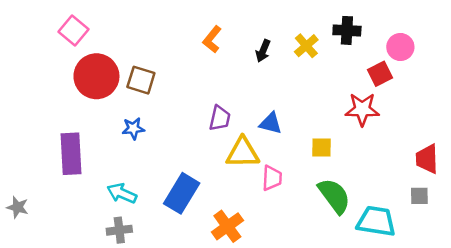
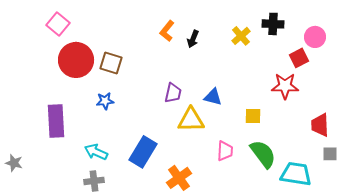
black arrow: (263, 51) -> (193, 39), moved
red trapezoid: (427, 159) -> (320, 125), moved
pink trapezoid: (272, 178) -> (225, 151), moved

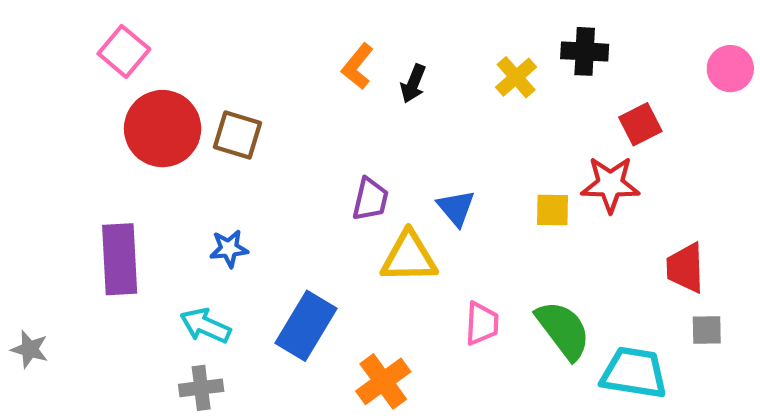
pink circle: (315, 37) -> (730, 69), moved
blue triangle: (213, 97) -> (456, 208), turned 36
blue star: (105, 101) -> (229, 249), moved
yellow square: (253, 116) -> (552, 210), moved

